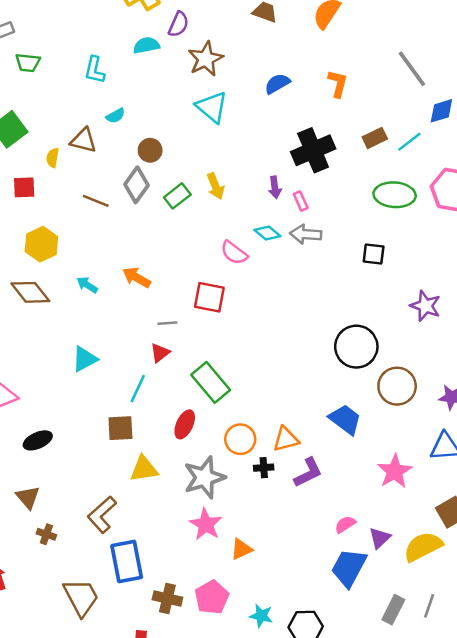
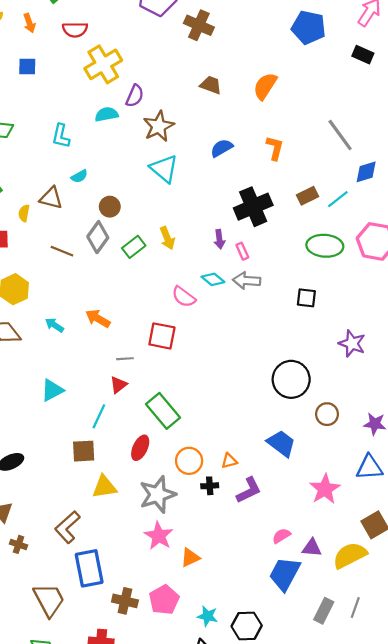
brown circle: (397, 386) -> (327, 414), size x0.7
orange triangle: (286, 439) -> (229, 461), size x0.7
purple triangle: (380, 538) -> (312, 548), turned 48

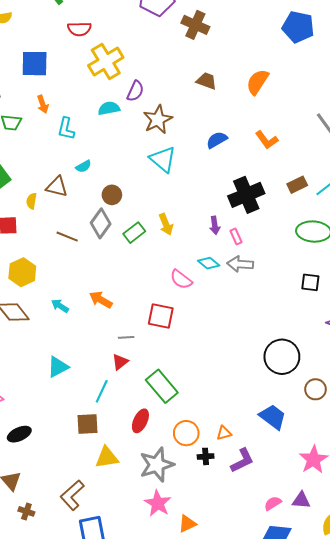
orange arrow: (29, 23) -> (43, 104), moved
blue square: (27, 67) -> (35, 64), size x1.6
orange L-shape: (275, 148) -> (267, 140), turned 130
black square: (306, 298) -> (310, 282), moved
purple triangle: (312, 548) -> (301, 500), moved

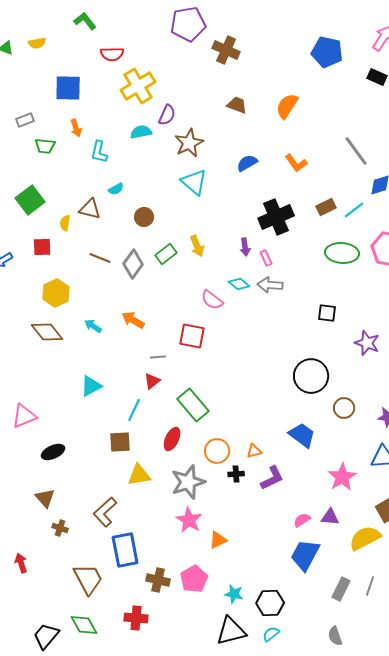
gray diamond: (101, 223) -> (133, 264), moved
black square: (310, 282) -> (327, 313), moved

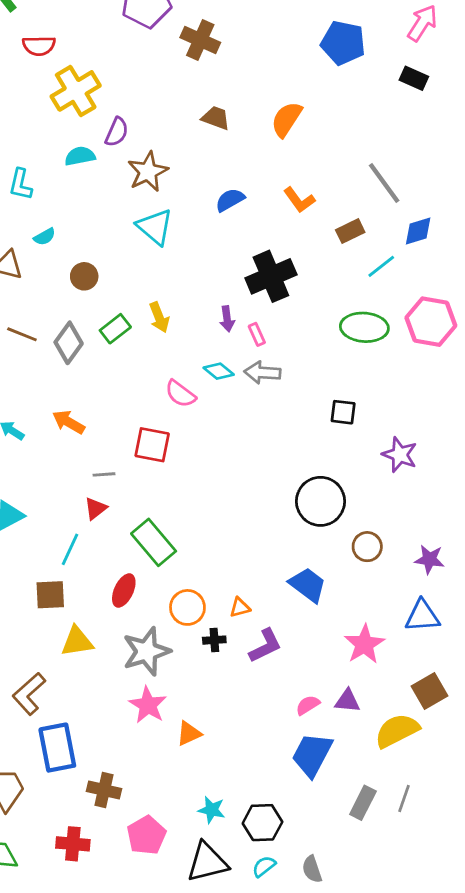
brown rectangle: (326, 207) -> (350, 231), moved
pink pentagon: (194, 579) -> (146, 835), moved
gray semicircle: (335, 636) -> (312, 869), moved

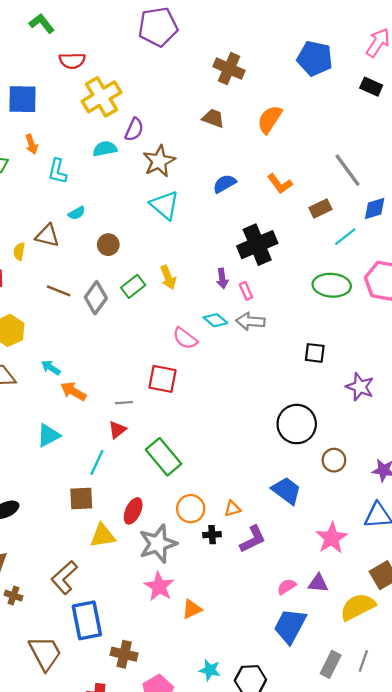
brown cross: (200, 40) -> (229, 69), moved
orange arrow: (69, 422) -> (73, 391), moved
red ellipse: (124, 590) -> (133, 511), moved

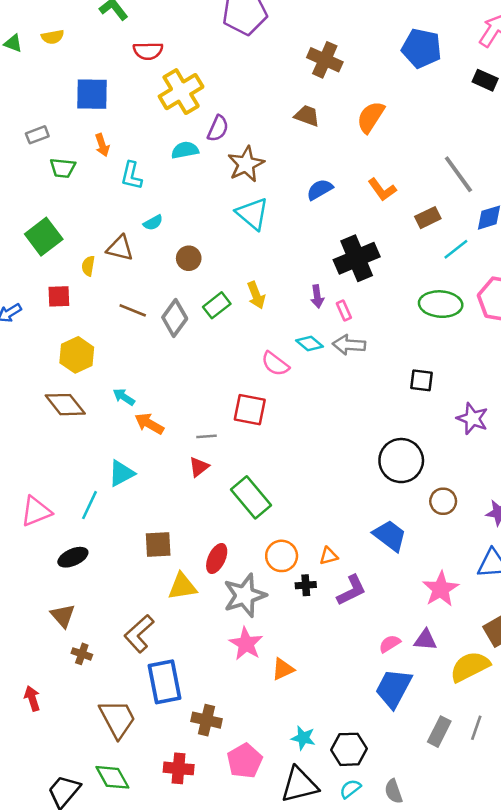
cyan line: (97, 462) -> (89, 505), moved

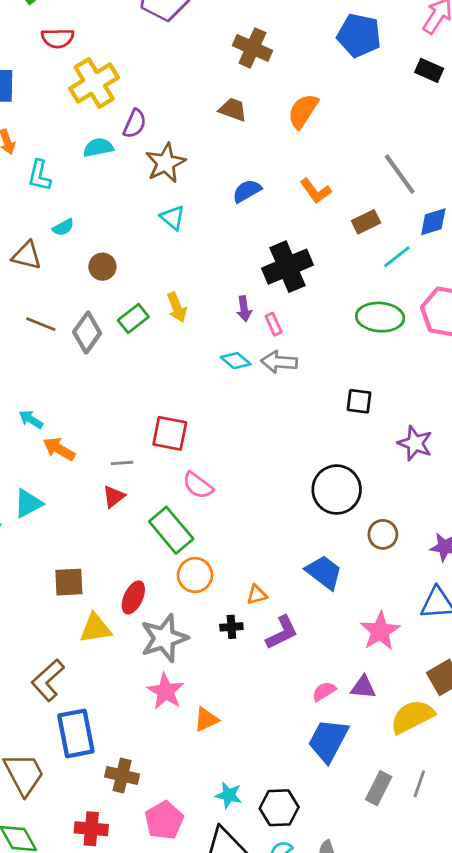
cyan triangle: (252, 214) -> (173, 218), size x0.7
pink semicircle: (275, 364) -> (198, 485), moved
orange circle: (282, 556) -> (195, 575), moved

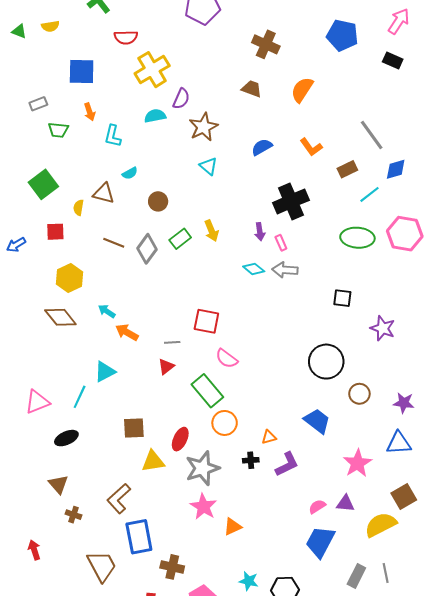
gray line: (419, 784) -> (386, 573), turned -30

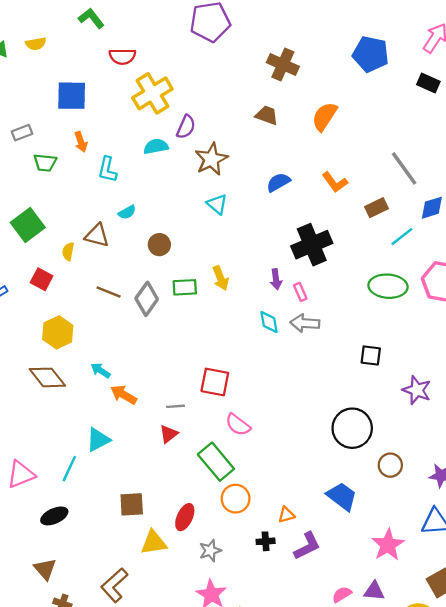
red square: (55, 232) -> (42, 279), turned 30
green rectangle: (180, 239) -> (185, 287), turned 35
cyan diamond: (254, 269) -> (269, 322), turned 40
gray star: (202, 468) -> (210, 551), size x0.6

